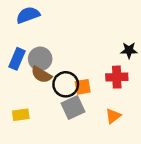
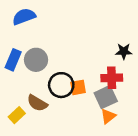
brown semicircle: (41, 75) -> (37, 103), moved
gray square: (73, 107) -> (106, 97), moved
yellow rectangle: (21, 115) -> (17, 115), turned -35

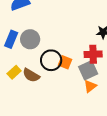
orange square: (78, 87) -> (65, 62), turned 32
yellow rectangle: (17, 115) -> (14, 72), moved

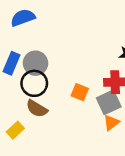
black circle: (51, 60) -> (34, 83), moved
yellow rectangle: (14, 72) -> (15, 130), moved

